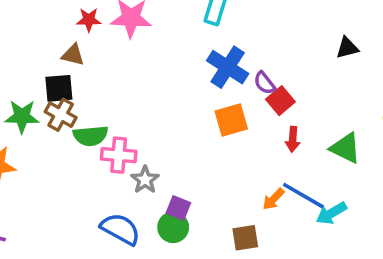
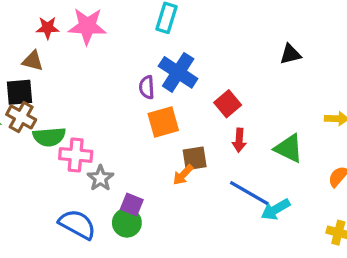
purple semicircle: (265, 83) -> (147, 87), moved, turned 35
orange square: (231, 120) -> (163, 122), moved
orange arrow: (273, 199) -> (183, 175), moved
brown square: (245, 238) -> (195, 158), moved

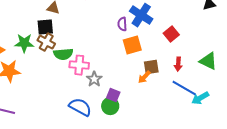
red arrow: (239, 140) -> (178, 64), moved

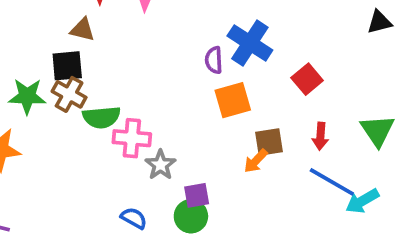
green triangle: (208, 61) -> (377, 131), turned 30
purple square: (113, 95) -> (197, 195), turned -32
blue semicircle: (80, 107) -> (134, 218), size x0.6

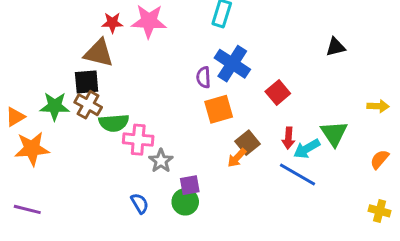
brown triangle: (82, 30) -> (99, 53), size x1.5
brown square: (269, 142) -> (247, 143), turned -30
cyan arrow: (362, 201) -> (307, 149), moved
blue semicircle: (134, 218) -> (140, 203), turned 30

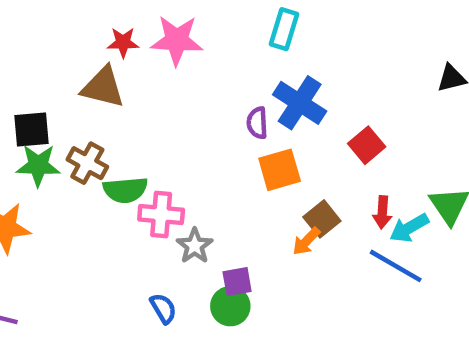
black square: (87, 82) -> (31, 130), moved

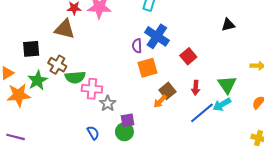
green star: (38, 165) -> (37, 80), moved, turned -30
cyan arrow: (409, 228) -> (222, 104), moved
blue line: (396, 266) -> (202, 113), turned -70

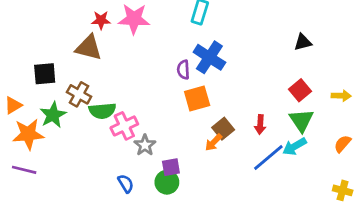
red square: (188, 56) -> (300, 90), moved
pink cross: (92, 89) -> (124, 126), turned -30
purple line: (15, 137) -> (24, 170), moved

